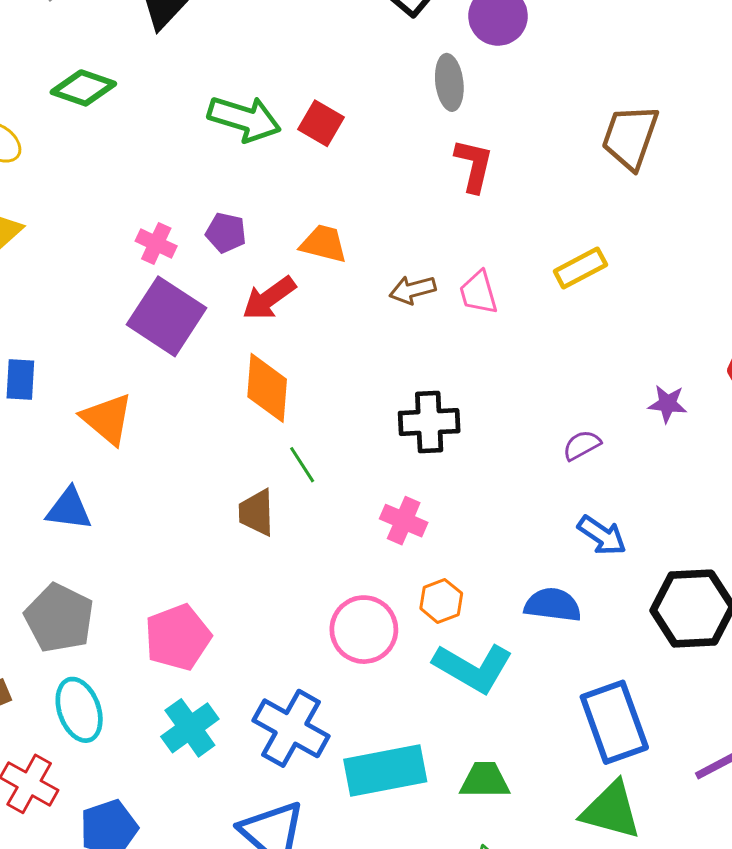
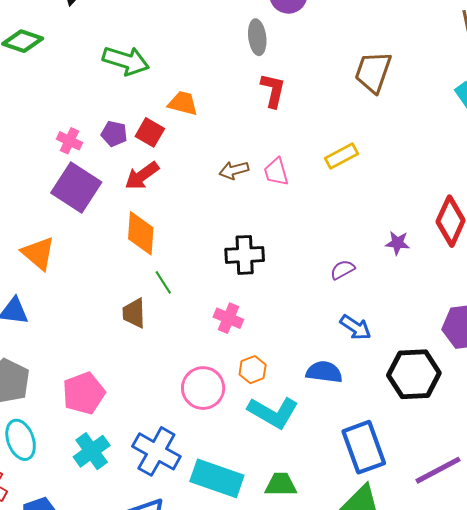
red square: (321, 123) -> (150, 132), moved
orange trapezoid: (324, 244) -> (183, 103), moved
cyan rectangle: (385, 770) -> (217, 478), turned 30

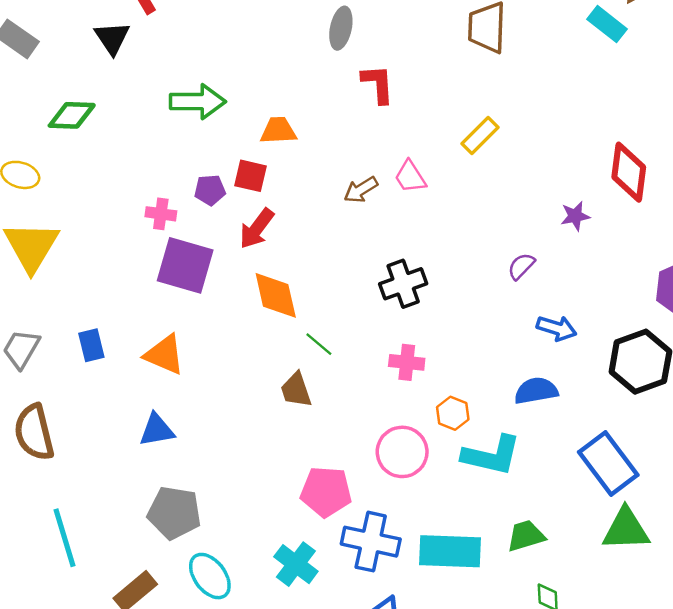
gray ellipse: (257, 37) -> (341, 28), turned 36
pink pentagon: (84, 393) -> (326, 492), moved, turned -30

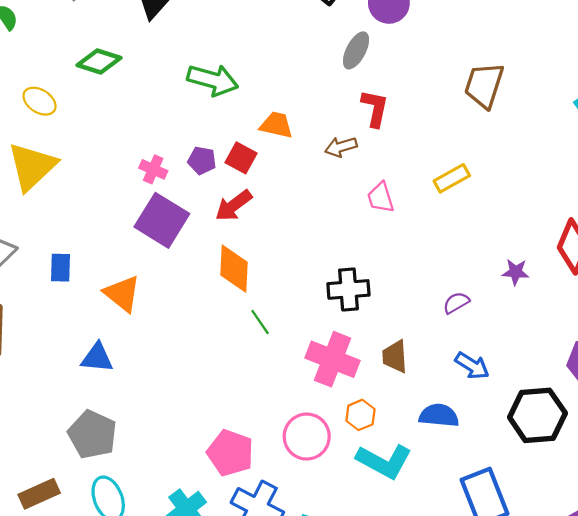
brown arrow: (361, 190) -> (341, 147), moved
pink cross: (407, 362) -> (333, 359), size x1.6
brown trapezoid: (296, 390) -> (395, 356), moved

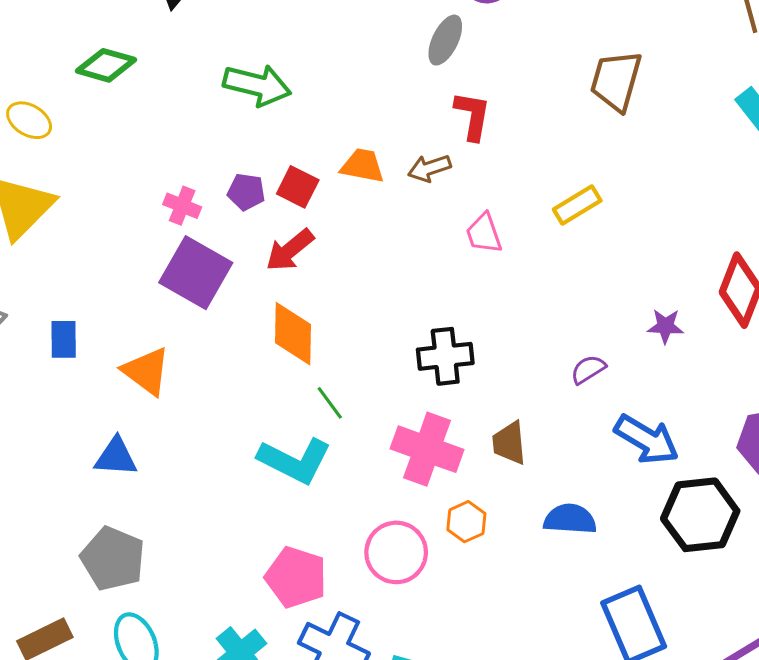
orange trapezoid: (276, 125) -> (363, 166), moved
blue arrow: (472, 366) -> (647, 439), moved, size x1.4
cyan L-shape: (384, 461) -> (295, 461), moved

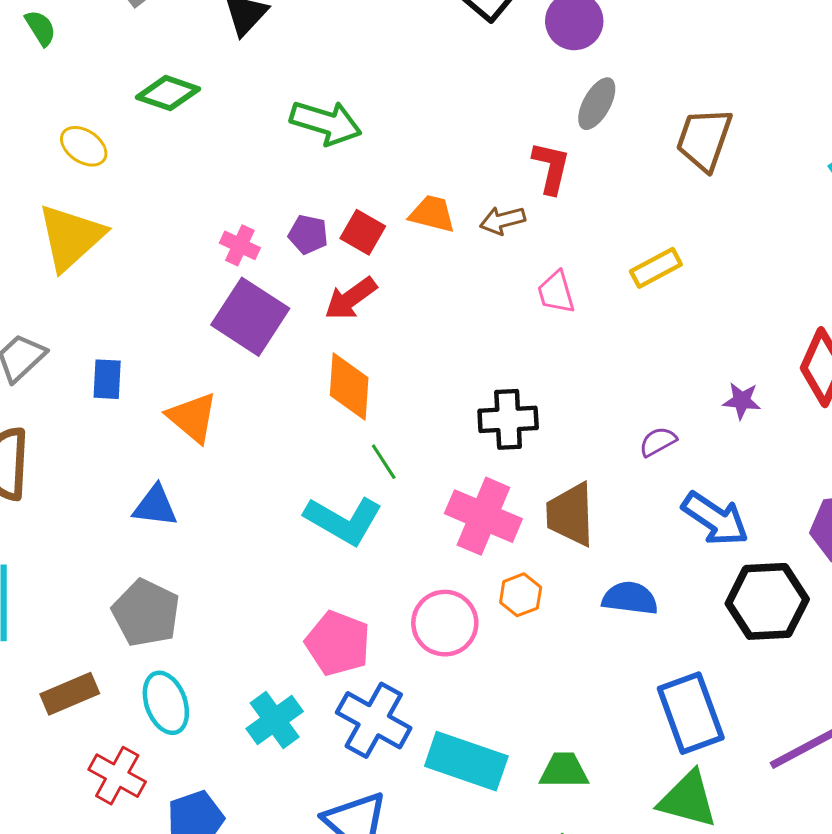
gray ellipse: (445, 40) -> (597, 104), moved
brown trapezoid: (509, 443) -> (570, 514), size x1.4

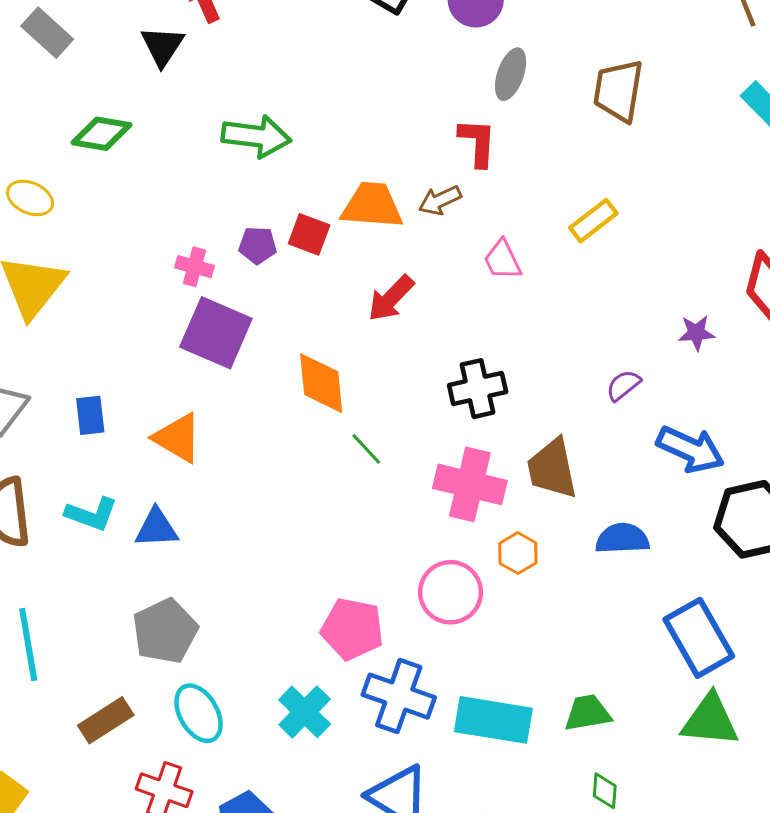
orange trapezoid: (432, 214) -> (372, 206), size x1.4
red arrow: (351, 298) -> (391, 298), moved
cyan L-shape: (343, 520) -> (91, 514), moved, size x0.7
gray pentagon: (146, 613) -> (165, 631), turned 30

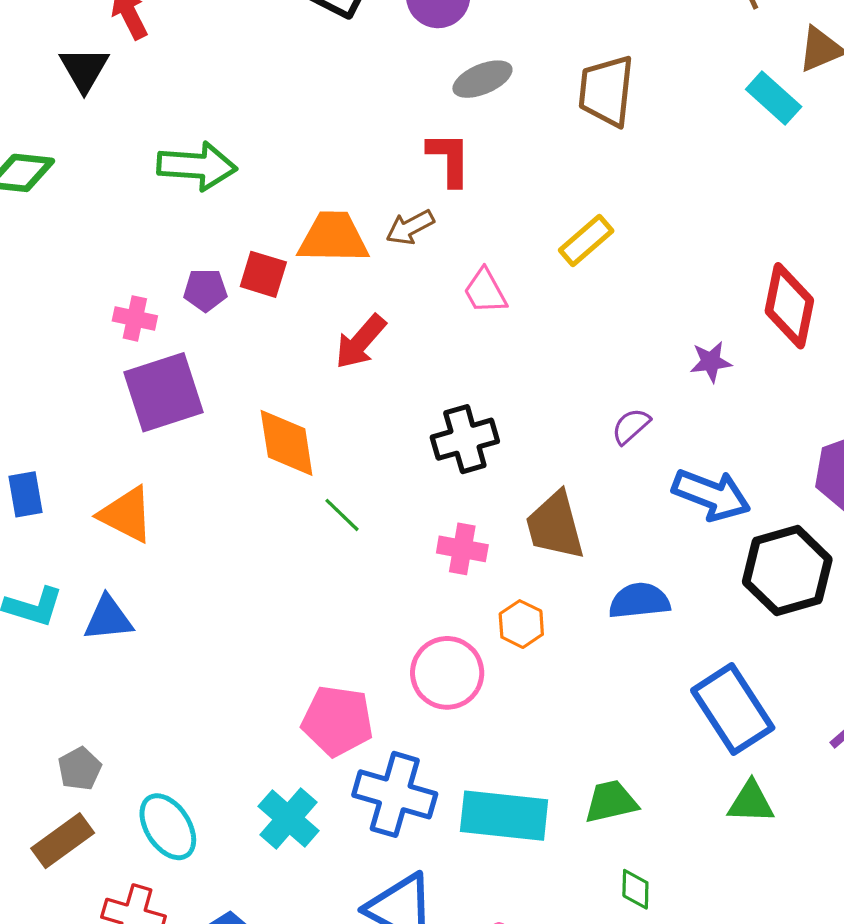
gray ellipse: (511, 74) -> (482, 79), turned 51
purple square: (216, 333) -> (163, 392), turned -38
pink cross: (470, 484) -> (462, 549), size x0.6
gray pentagon: (165, 631) -> (80, 769), moved, size x0.6
green triangle: (710, 720) -> (751, 802), size x0.7

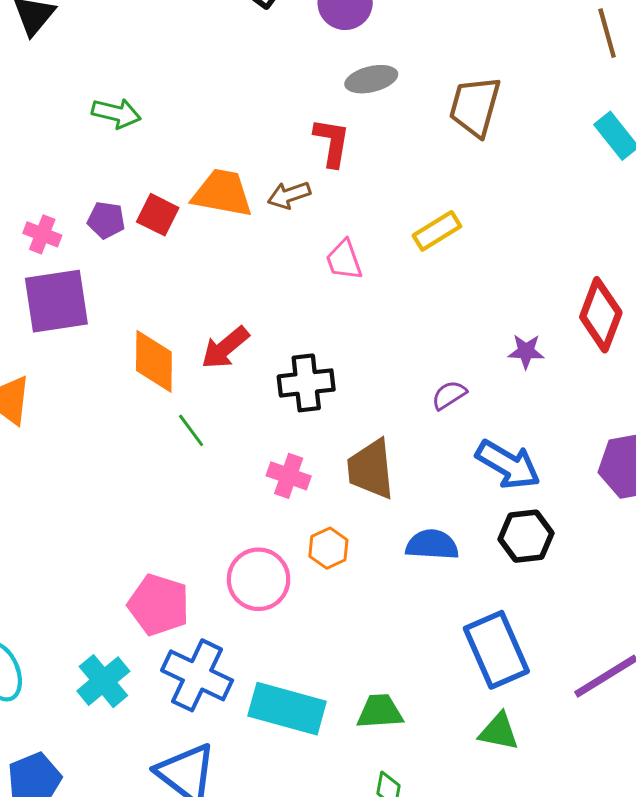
green arrow: (197, 166) -> (116, 113), size x0.7
red arrow: (361, 342) -> (225, 348), moved
black hexagon: (787, 571) -> (526, 536), moved, size x0.7

